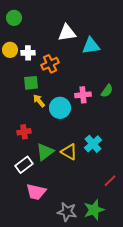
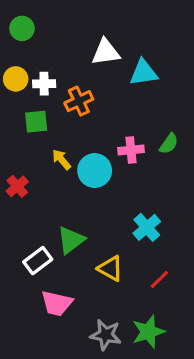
green square: (31, 83) -> (36, 122), moved
red cross: (24, 132) -> (17, 186), moved, turned -32
yellow triangle: (69, 152) -> (110, 268), moved
red line: (110, 181) -> (159, 280), moved

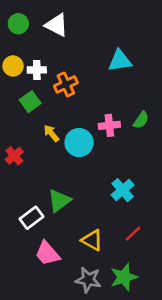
white triangle: (106, 52) -> (57, 25), moved, turned 35
green square: (36, 122) -> (30, 102), turned -30
yellow triangle: (110, 268) -> (92, 240), moved
pink trapezoid: (57, 303) -> (47, 253), turned 36

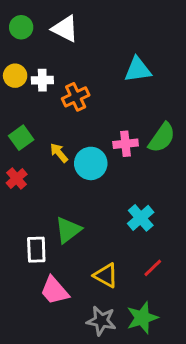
green square: (30, 102) -> (21, 138), moved
green semicircle: (141, 120) -> (162, 138), size x1.5
white rectangle: (32, 218) -> (36, 250), turned -55

